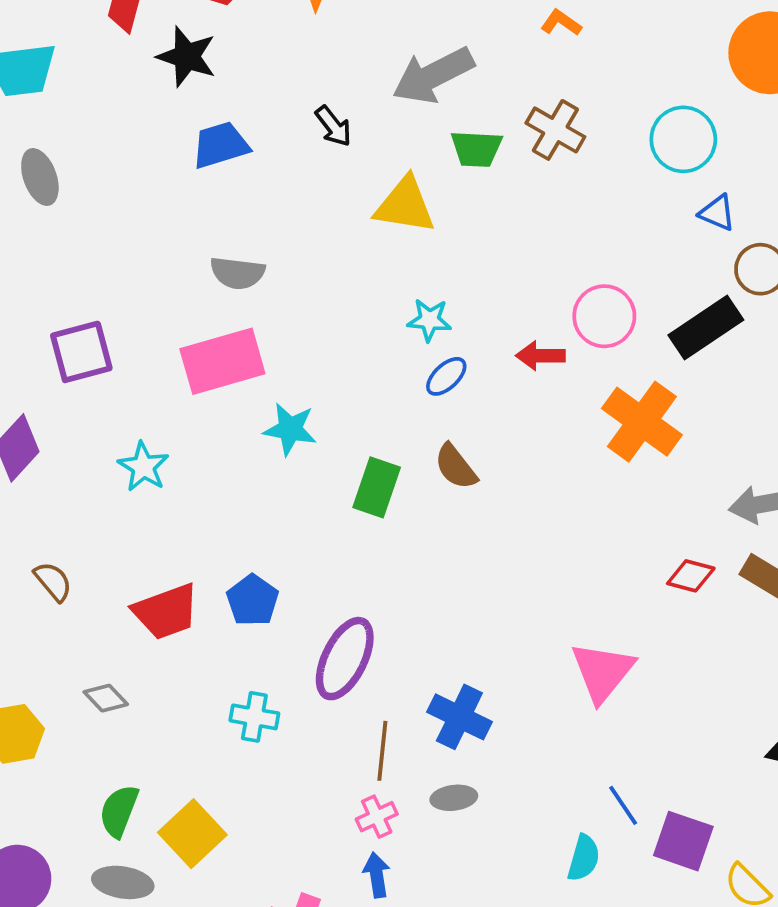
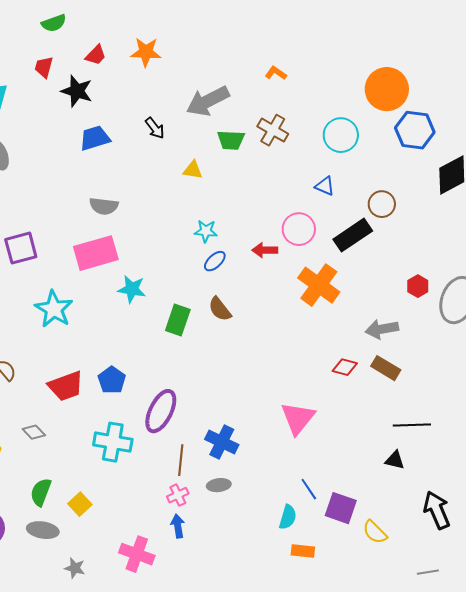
yellow triangle: (405, 205) -> (193, 170), size x0.6
blue triangle: (717, 213) -> (325, 186), moved
cyan star: (143, 467) -> (54, 309), size x1.4
cyan cross: (254, 717) -> (113, 442), size x1.5
yellow square: (192, 834) -> (80, 504), size x0.7

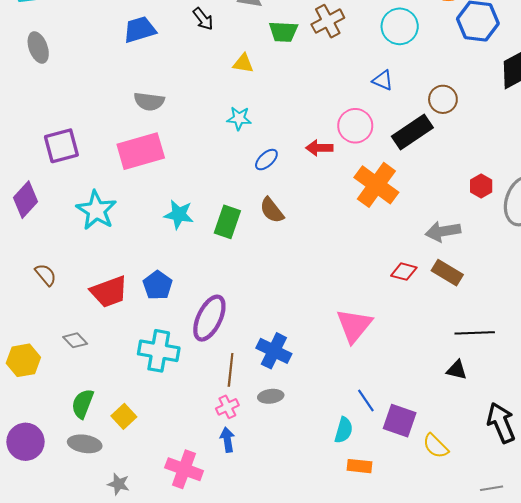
brown cross: (273, 130) -> (328, 21), turned 32
cyan star: (206, 231) -> (239, 118), moved
cyan star: (132, 289) -> (179, 215), moved

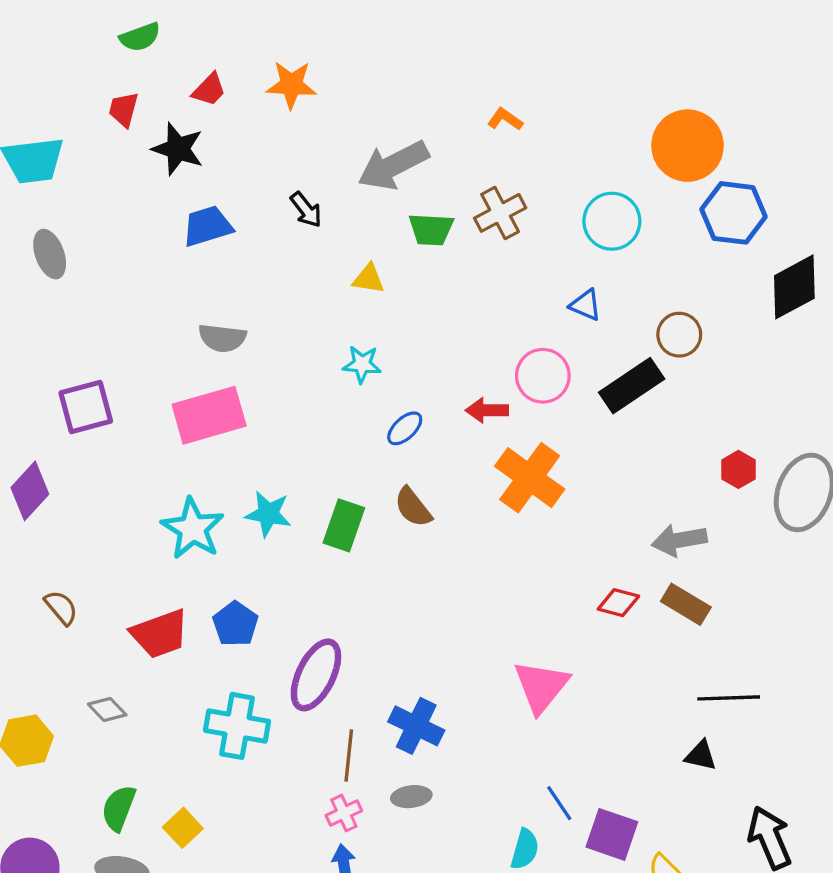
orange cross: (376, 185) -> (530, 478), moved
cyan star: (96, 210) -> (193, 529), moved

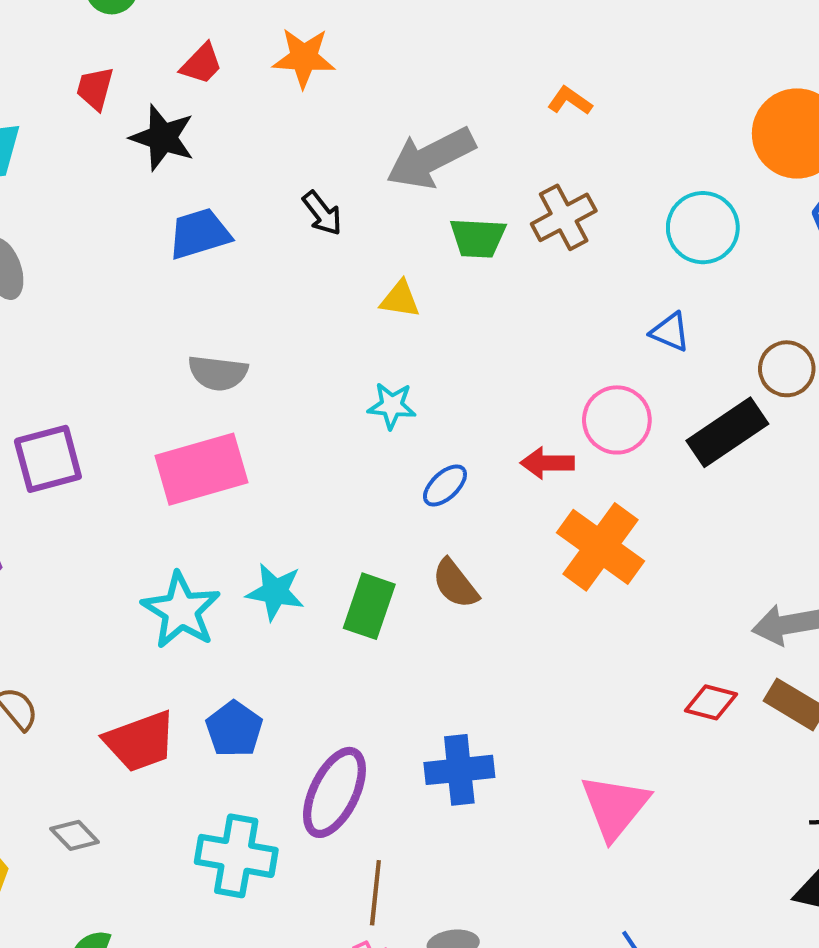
blue cross: (416, 726) -> (459, 770), moved, turned -32

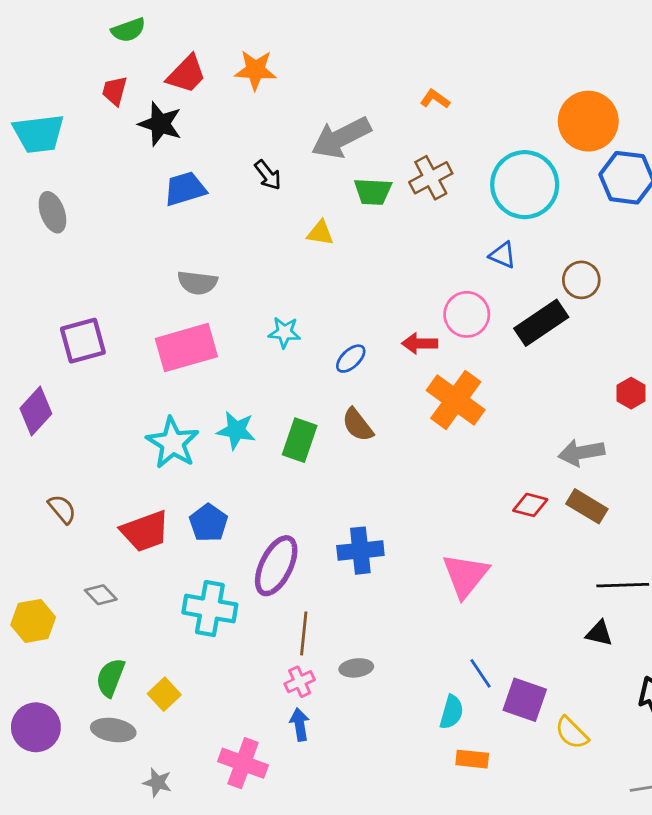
red trapezoid: (201, 64) -> (186, 74), size x1.4
cyan circle: (703, 228) -> (525, 185), size x1.4
cyan star: (392, 406) -> (284, 332), moved

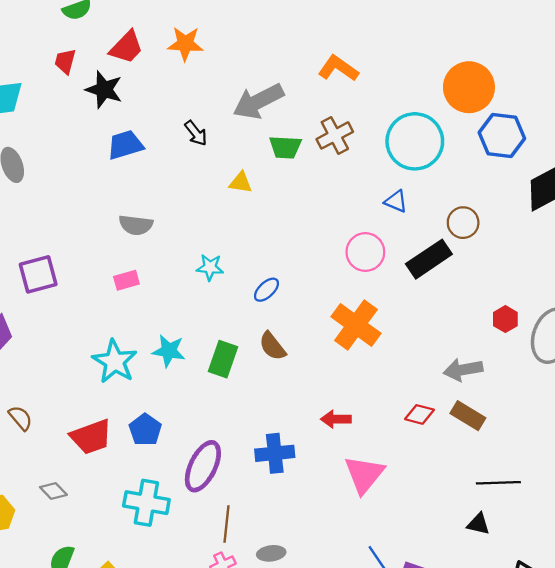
orange L-shape: (435, 99) -> (338, 68), size x1.6
red arrow: (420, 343) -> (336, 419), moved
pink rectangle: (186, 348) -> (126, 280), size x0.5

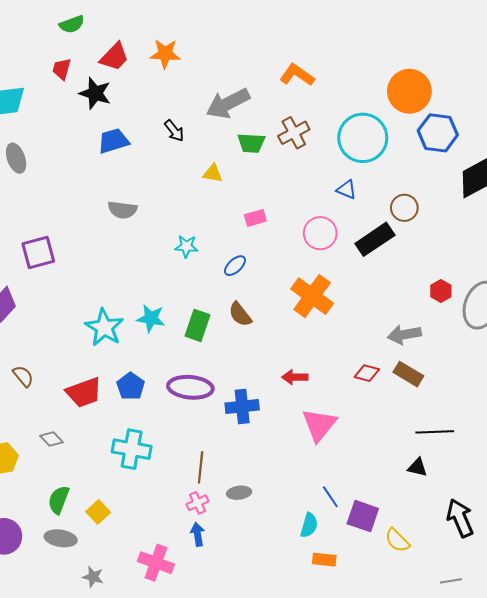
pink rectangle: (126, 280) -> (255, 218), moved
purple ellipse: (203, 466) -> (190, 387), moved, turned 69

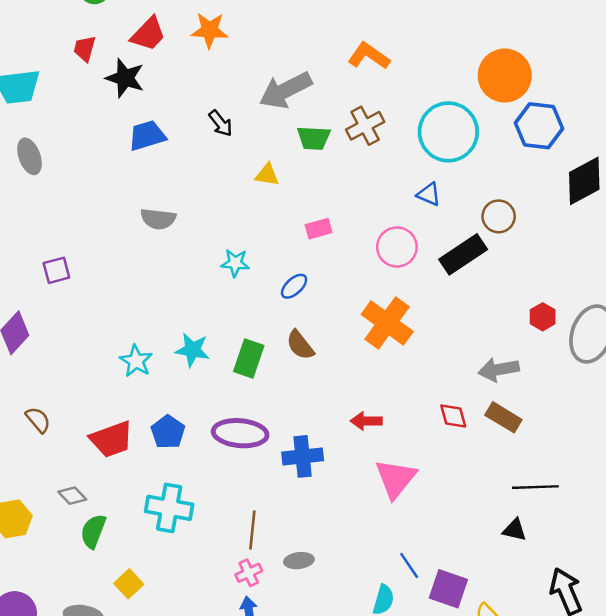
purple square: (38, 252) -> (56, 270), size x0.7
cyan star: (104, 327) -> (136, 361), size x0.7
red diamond: (367, 373) -> (453, 416), turned 60
green semicircle: (59, 500) -> (93, 531), moved

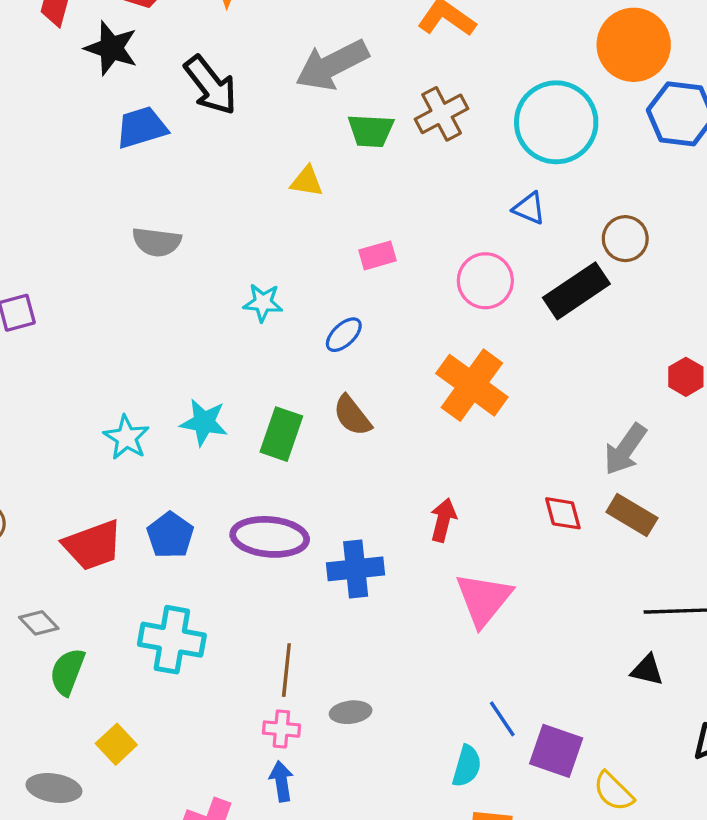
black arrow: (221, 123) -> (211, 85), moved, size x1.6
gray arrow: (499, 369) -> (625, 449), turned -45
red arrow: (366, 421) -> (443, 520), turned 104
pink cross: (249, 573) -> (281, 729), turned 30

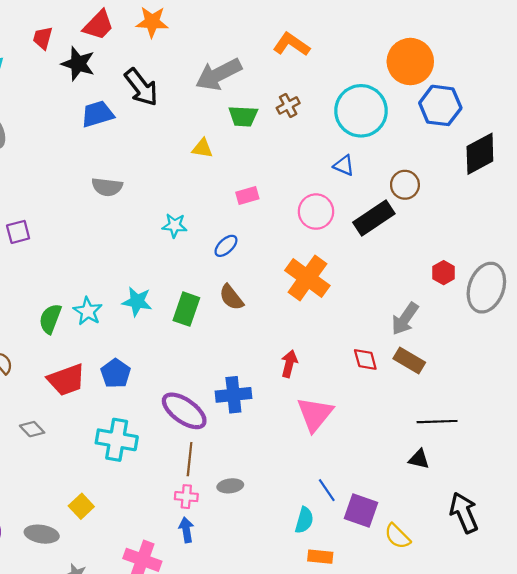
brown cross: (442, 114) -> (288, 105), size x0.7
purple ellipse: (270, 537) -> (184, 411), moved, turned 30
green semicircle: (67, 672) -> (50, 319), moved

